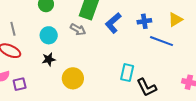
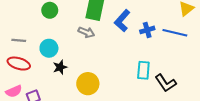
blue cross: (144, 21) -> (147, 30), moved
gray line: (13, 29) -> (19, 40), turned -64
cyan circle: (49, 35) -> (49, 48), moved

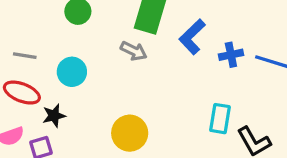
black star: (60, 67) -> (54, 116), moved

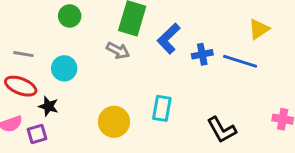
black star: (54, 116) -> (48, 106), turned 30
cyan rectangle: (220, 119) -> (162, 108), moved

